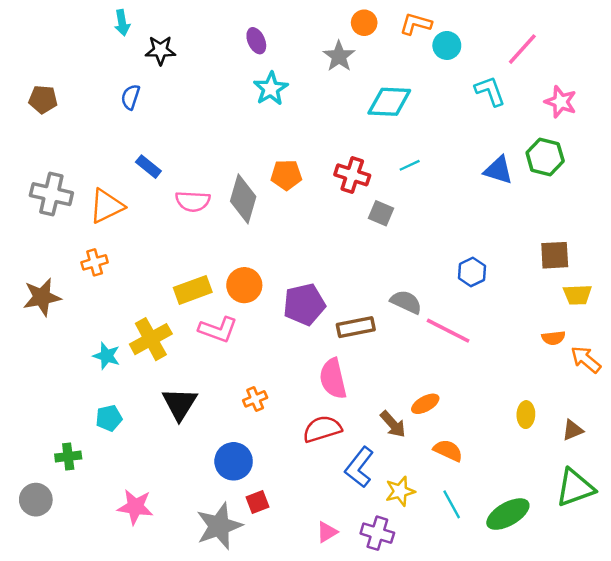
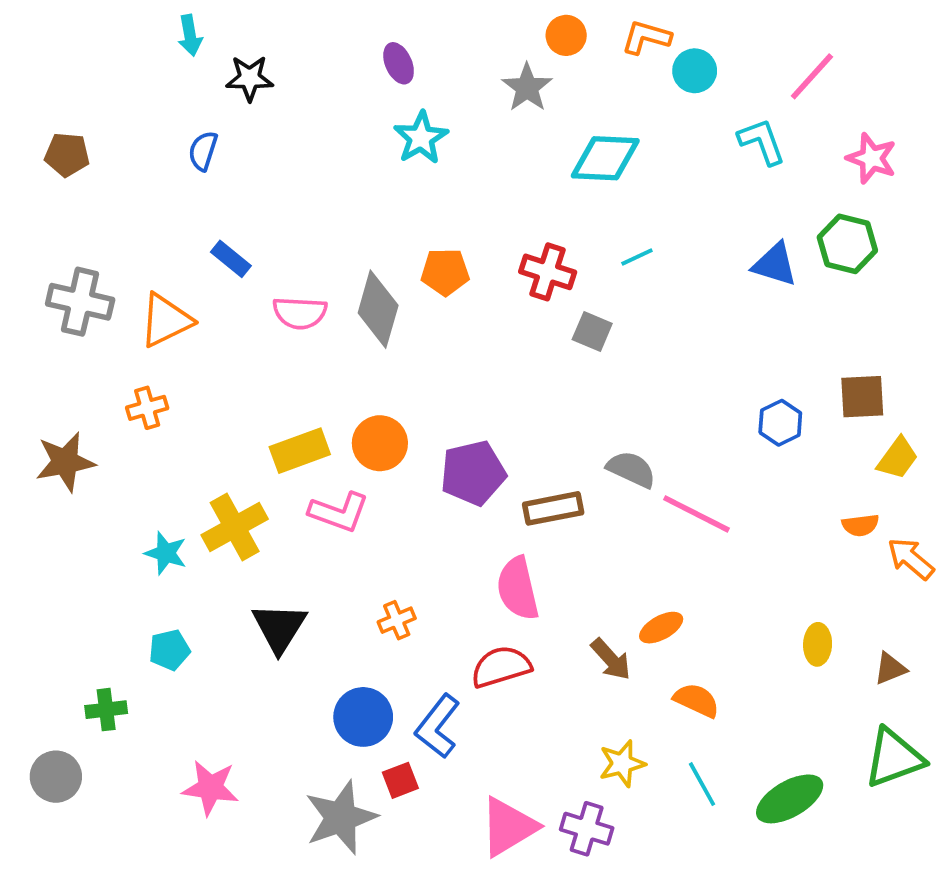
blue hexagon: (472, 272) -> (780, 423), moved
yellow trapezoid: (577, 295) -> (898, 458), turned -52
blue L-shape: (359, 467) -> (438, 726), moved
pink triangle: (327, 532) -> (508, 827), size x1.8

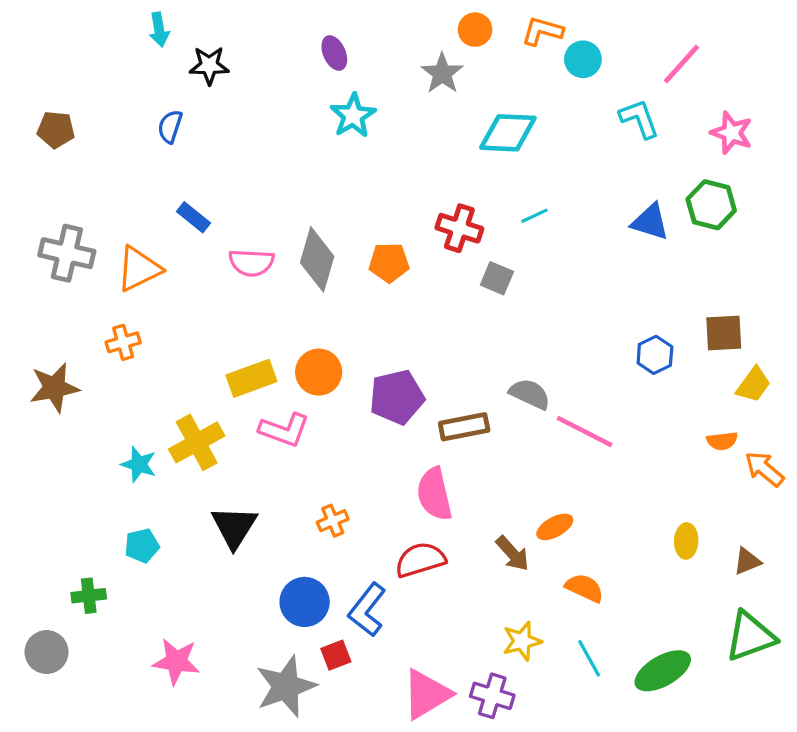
orange pentagon: (445, 272) -> (389, 263), moved

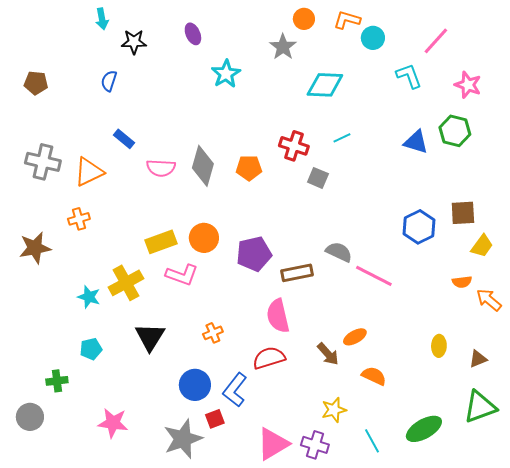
purple ellipse: (334, 53) -> (193, 34), moved
blue hexagon: (655, 355) -> (419, 227), size x1.4
cyan line: (589, 658) -> (372, 441), moved

